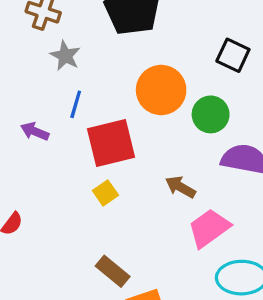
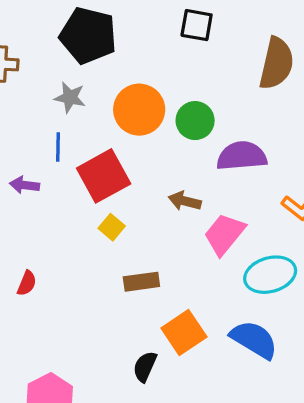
black square: (233, 55) -> (197, 25), moved
gray star: (65, 56) -> (70, 97), moved
brown rectangle: (113, 271) -> (141, 282), moved, turned -32

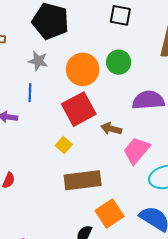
green circle: (195, 121) -> (119, 62), moved
red square: (104, 176) -> (79, 109), moved
brown rectangle: (141, 282) -> (83, 180), size x1.6

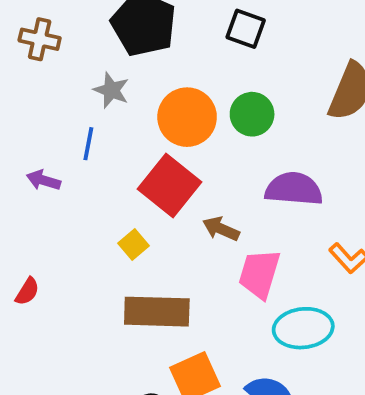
black square: (120, 15) -> (246, 29), moved
red square: (79, 109) -> (170, 186), turned -32
pink trapezoid: (136, 150) -> (259, 274), turned -32

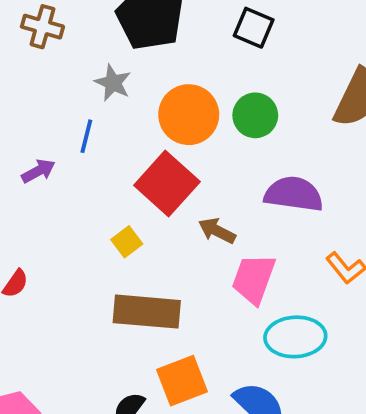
purple arrow: (43, 180) -> (38, 171), turned 132

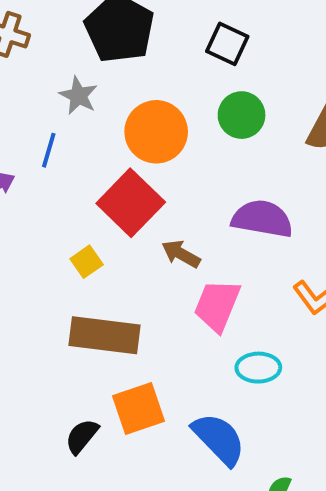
green circle: (255, 115) -> (242, 115), moved
cyan ellipse: (295, 337) -> (258, 368), size x0.7

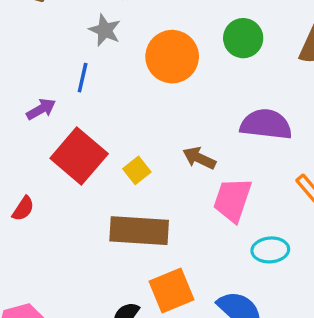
red square: (131, 203) -> (79, 156), moved
yellow square: (87, 262) -> (137, 170), moved

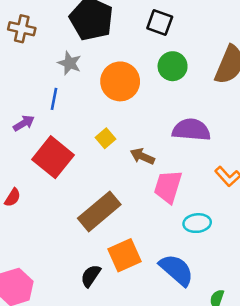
yellow square: (137, 170) -> (105, 138), moved
brown rectangle: (139, 231) -> (99, 211), turned -42

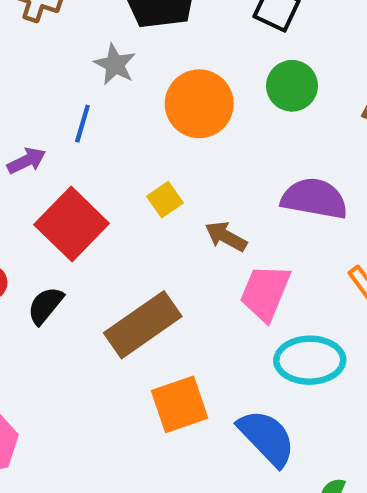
cyan ellipse: (197, 223) -> (310, 360), size x1.4
black semicircle: (91, 276) -> (45, 306), moved

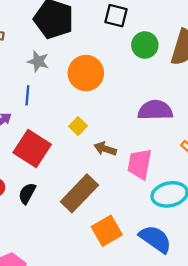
green circle: (292, 86) -> (145, 45), moved
brown arrow: (226, 236) -> (105, 149), moved

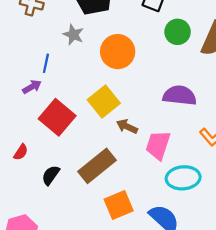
blue line: (27, 95) -> (46, 63), moved
yellow square: (78, 126) -> (104, 101), size x1.8
black semicircle: (27, 193) -> (51, 175), moved

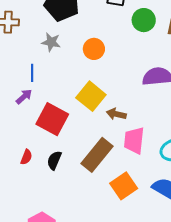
orange circle: (118, 52) -> (94, 49), size x0.7
pink trapezoid: (158, 145) -> (134, 140), moved
black semicircle: (51, 175) -> (54, 160), moved

